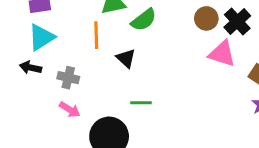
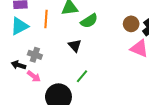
orange line: (96, 35) -> (46, 19), moved
black arrow: (31, 67) -> (18, 65), moved
green line: (141, 103) -> (82, 76), turned -56

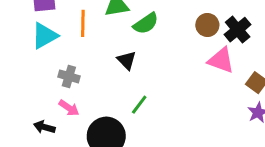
black arrow: (18, 65) -> (44, 127), moved

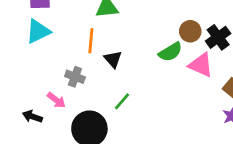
orange line: (83, 23) -> (91, 41), moved
green semicircle: (146, 23) -> (170, 52), moved
gray cross: (69, 76) -> (75, 77), moved

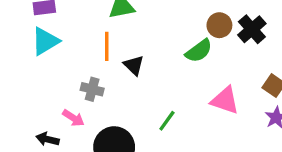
pink triangle: (201, 65) -> (225, 100), moved
green line: (122, 101) -> (167, 121), moved

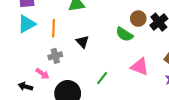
orange line: (107, 46) -> (53, 28), moved
green semicircle: (199, 51) -> (124, 34), turned 66
gray cross: (92, 89) -> (55, 56), turned -32

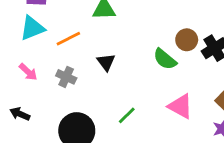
orange line: (53, 28) -> (68, 39), turned 54
gray cross: (55, 56) -> (66, 77), turned 32
pink arrow: (42, 74) -> (28, 72), moved

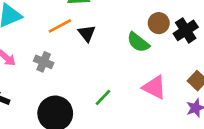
orange line: (68, 39) -> (60, 26), moved
black triangle: (106, 62) -> (87, 33), moved

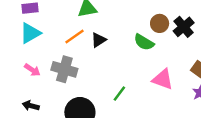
black triangle: (87, 33) -> (99, 40), turned 42
gray cross: (44, 62) -> (64, 69), size x1.5

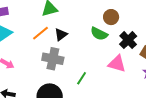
black cross: (184, 27) -> (128, 40), moved
gray cross: (64, 69) -> (53, 59), moved

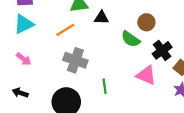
black triangle: (61, 35) -> (101, 18), moved, turned 32
green line: (82, 78) -> (105, 86), turned -48

